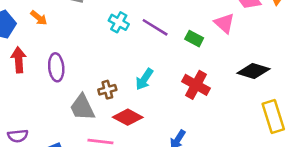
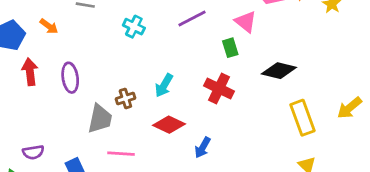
purple line: (155, 27) -> (192, 18), moved, turned -56
green rectangle: (194, 39) -> (230, 48), moved, turned 48
gray trapezoid: (82, 107) -> (100, 119), turned -140
red diamond: (128, 117) -> (169, 125), moved

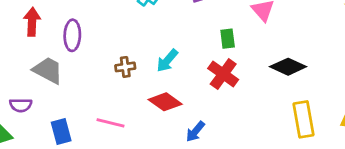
green rectangle: (230, 48) -> (228, 39), moved
gray trapezoid: (100, 119) -> (48, 70), moved, turned -84

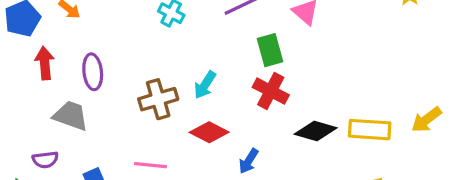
green rectangle: (228, 39) -> (270, 50), size x1.4
brown cross: (125, 67) -> (158, 99), size x1.6
black diamond: (288, 67) -> (316, 131), moved
yellow rectangle: (303, 119) -> (370, 130), turned -68

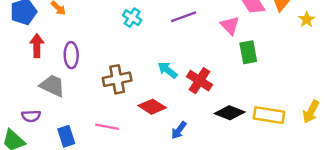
green rectangle: (270, 50) -> (248, 52), moved
cyan arrow: (205, 85) -> (168, 70), moved, turned 90
yellow arrow: (426, 120) -> (311, 112), turned -30

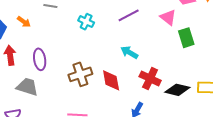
cyan arrow: (168, 70) -> (129, 52), moved
red cross: (200, 81) -> (150, 78), moved
red diamond: (152, 107) -> (111, 80), moved, turned 55

